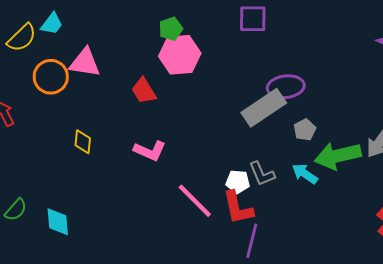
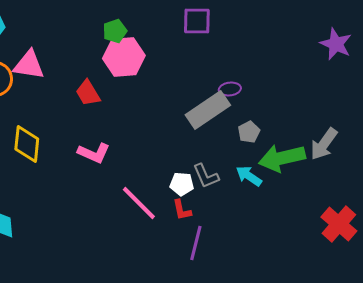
purple ellipse: (286, 87) -> (230, 89), size x0.6
yellow diamond: (83, 142) -> (27, 144), size x1.5
red L-shape: (238, 208) -> (182, 210), size x0.6

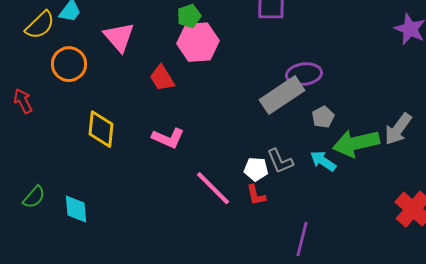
pink triangle: (29, 65) -> (119, 37), moved, turned 40
purple ellipse: (230, 89) -> (304, 74), size x1.6
purple line: (196, 243) -> (302, 239), moved

